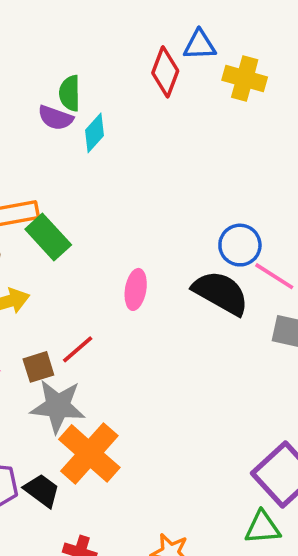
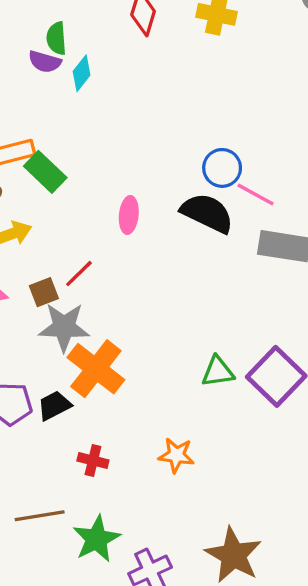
black trapezoid: (42, 490) -> (54, 406), turned -60
green triangle: (263, 528) -> (218, 372), moved

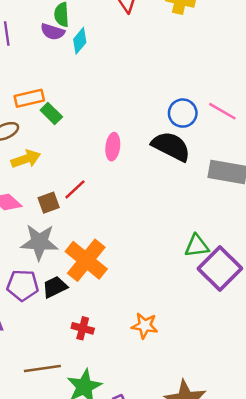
green rectangle: (45, 172) -> (51, 113), size x0.7
pink line: (256, 195) -> (222, 111), moved
gray star: (64, 327) -> (39, 242), moved
green triangle: (218, 372) -> (197, 246), moved

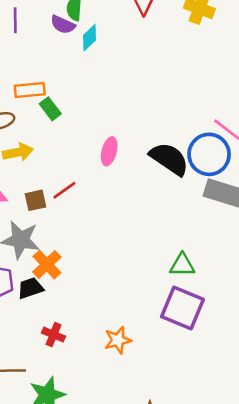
blue circle: (183, 113) -> (209, 154), moved, size x1.4
orange cross: (86, 260) -> (47, 265), moved, size x0.7
purple square: (220, 269) -> (182, 308), moved, turned -30
orange star: (145, 326) -> (118, 340), turned -30

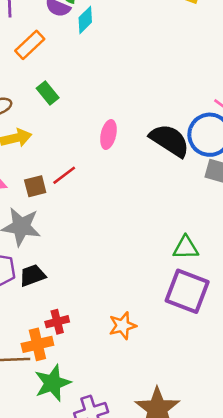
orange rectangle: (30, 90) -> (30, 45), moved, turned -36
orange cross: (47, 265) -> (37, 344), moved, turned 32
red cross: (53, 335) -> (57, 322), turned -35

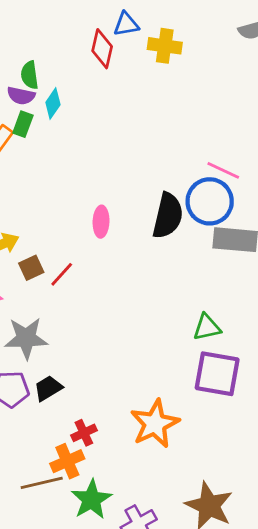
green rectangle: (48, 93) -> (23, 124), moved, turned 70
black semicircle: (170, 140) -> (168, 216), turned 81
brown square: (35, 186) -> (31, 268), moved
orange star: (123, 326) -> (155, 424), size x1.6

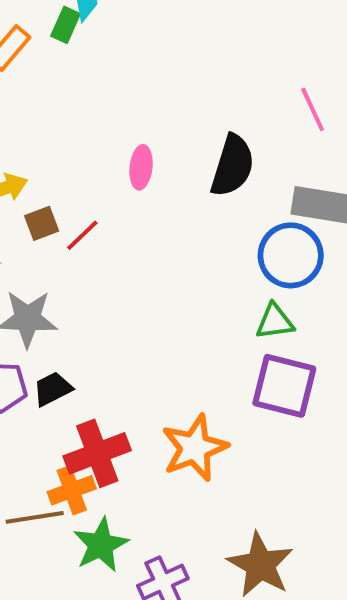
green rectangle: (23, 124) -> (66, 25), moved
pink line: (223, 170) -> (313, 109), turned 36
blue circle: (210, 201) -> (291, 255), moved
red cross: (84, 433) -> (97, 453), size x1.8

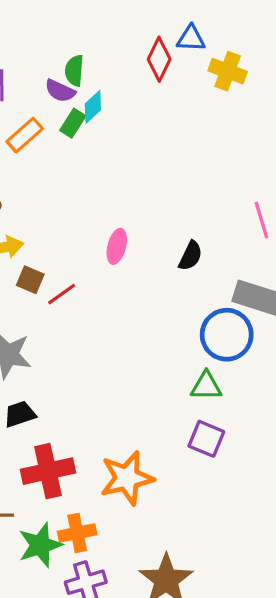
black semicircle: (233, 166) -> (190, 256), size x0.6
brown square: (42, 223) -> (30, 280), turned 36
purple square: (284, 386) -> (206, 439), size x0.7
orange cross: (72, 490) -> (77, 533), moved

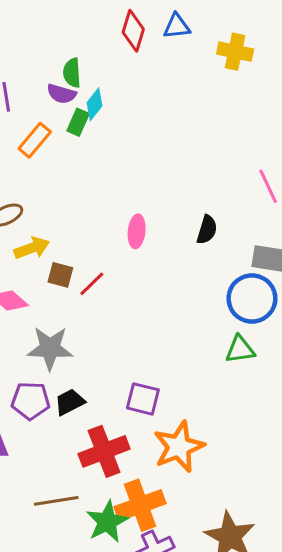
red diamond: (159, 59) -> (133, 31), moved
yellow cross: (228, 71) -> (235, 52), moved
purple square: (206, 439) -> (143, 399), moved
orange cross: (77, 533) -> (140, 505), size x1.4

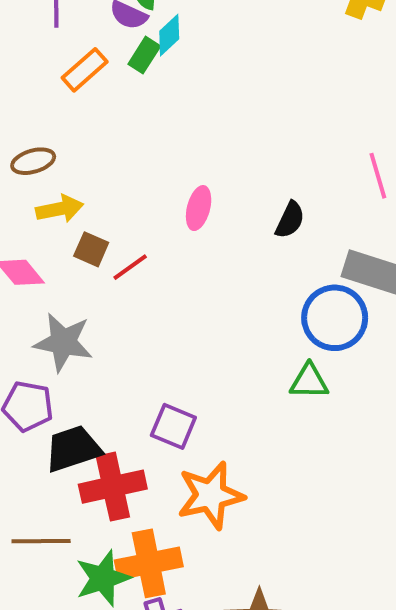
black trapezoid: (70, 402) -> (73, 449), moved, size x1.4

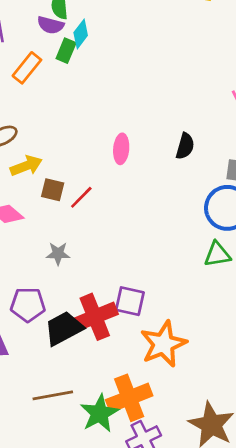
gray star: (63, 342) -> (58, 254), moved, size x0.6
red cross: (113, 487) -> (95, 317), moved

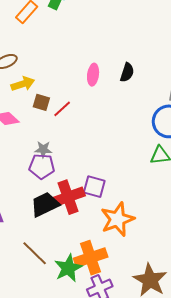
black semicircle: (185, 146) -> (127, 72), moved
purple pentagon: (28, 305) -> (42, 166), moved
brown line: (53, 395) -> (35, 253), turned 52

